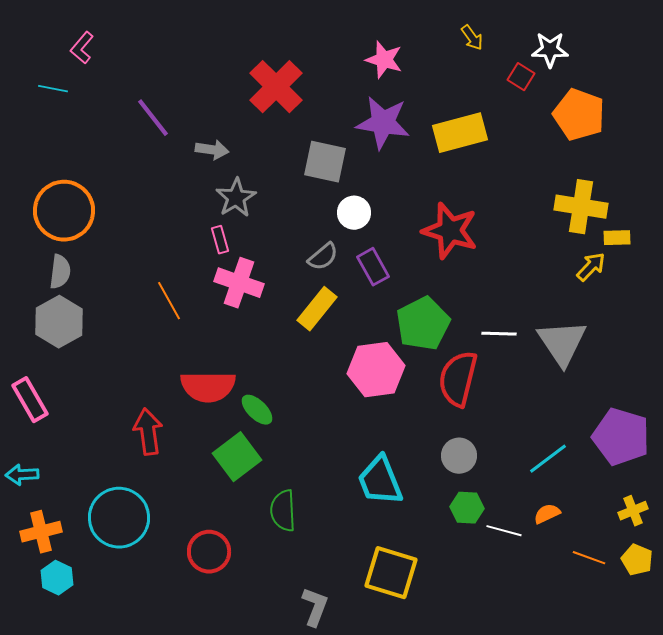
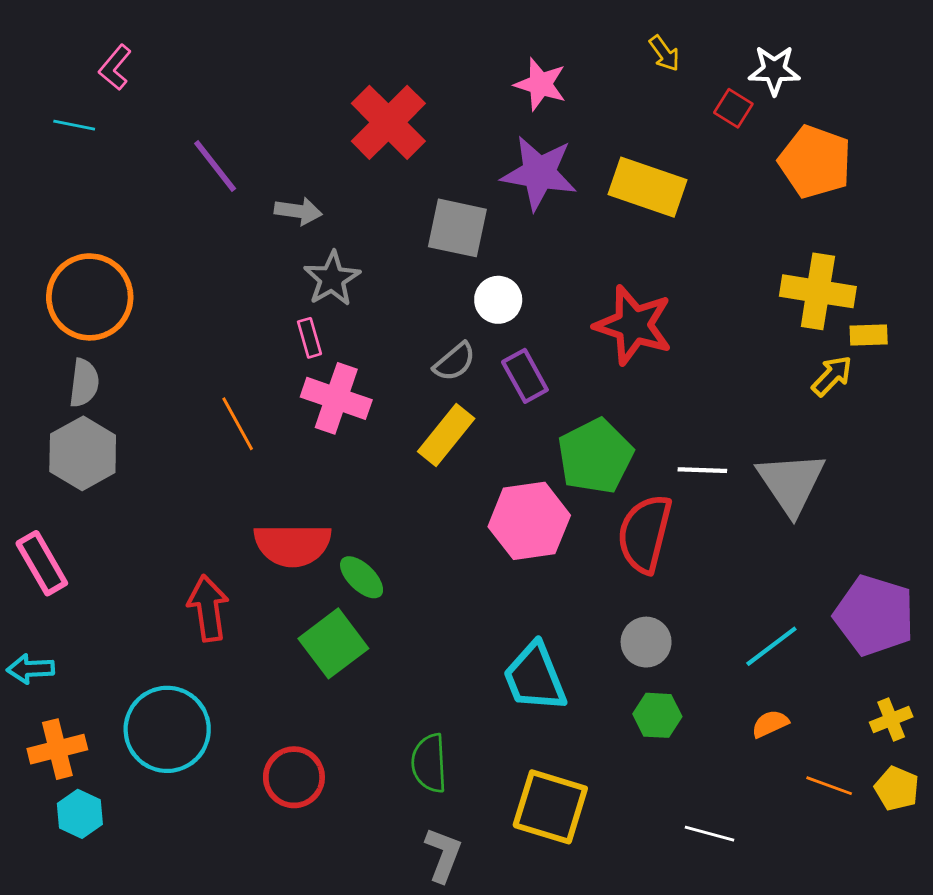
yellow rectangle: (460, 133) -> (647, 187), turned 34
green semicircle: (283, 511) -> (429, 763), moved
white line: (504, 531) -> (709, 834), moved

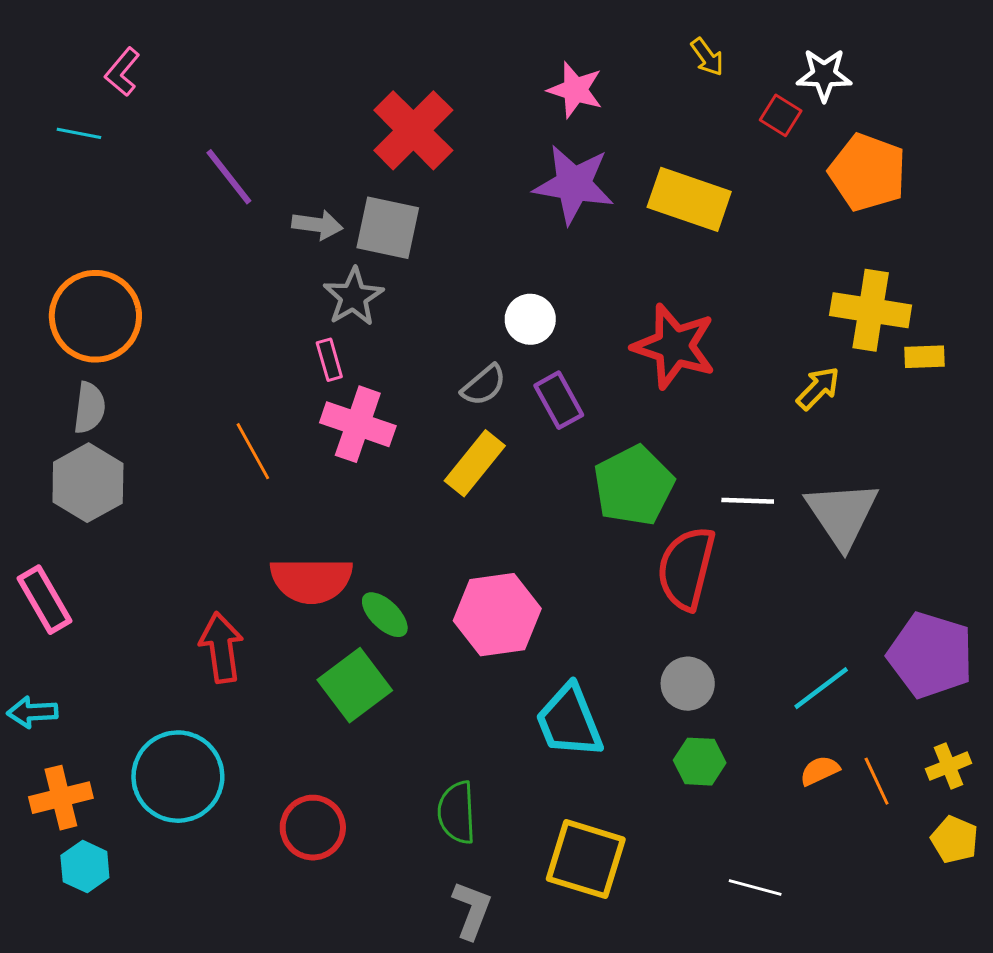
gray square: (457, 228) -> (388, 228), moved
yellow arrow: (832, 376) -> (818, 388), moved
pink hexagon: (529, 521) -> (497, 615), moved
orange line: (829, 786) -> (877, 781), moved, turned 45

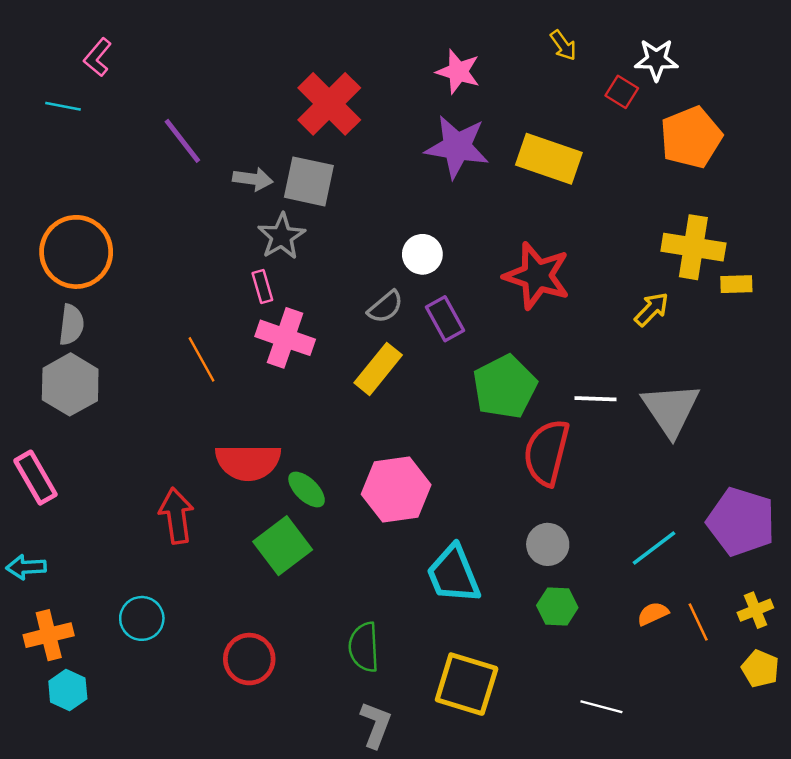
orange pentagon: (868, 172) -> (691, 137), turned 30
cyan circle: (178, 777) -> (142, 618), size x0.6

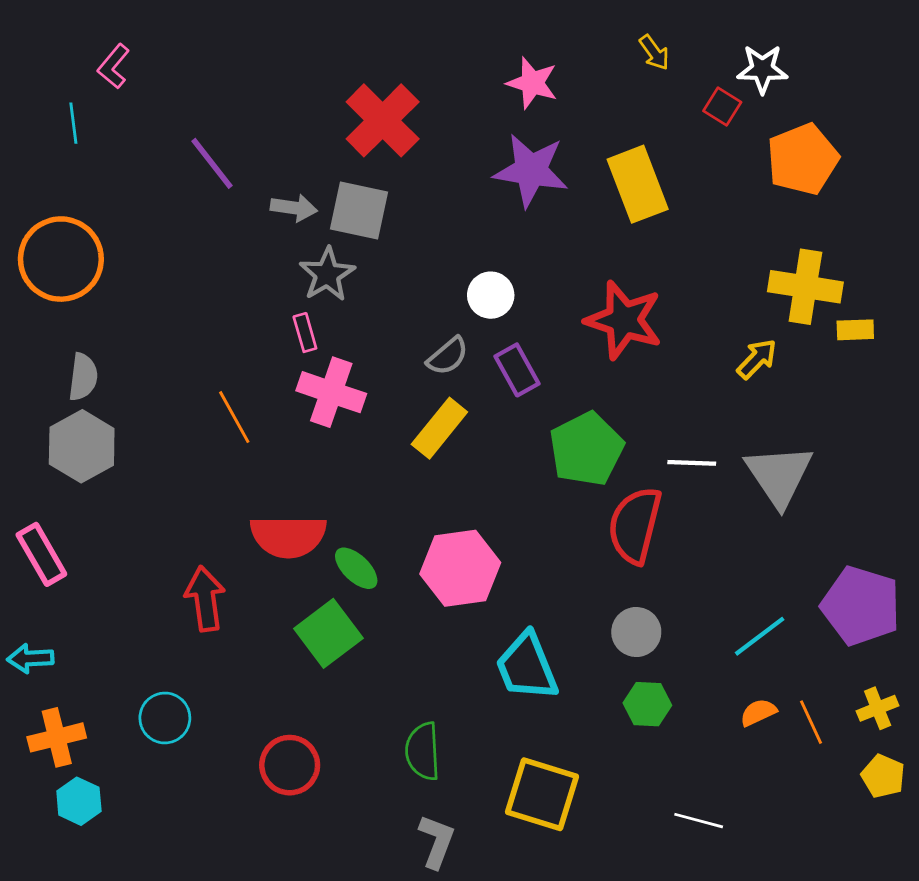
cyan line: (63, 106) -> (73, 123), turned 72
yellow rectangle: (549, 159) -> (638, 184), turned 50
orange circle: (76, 252) -> (61, 259), moved

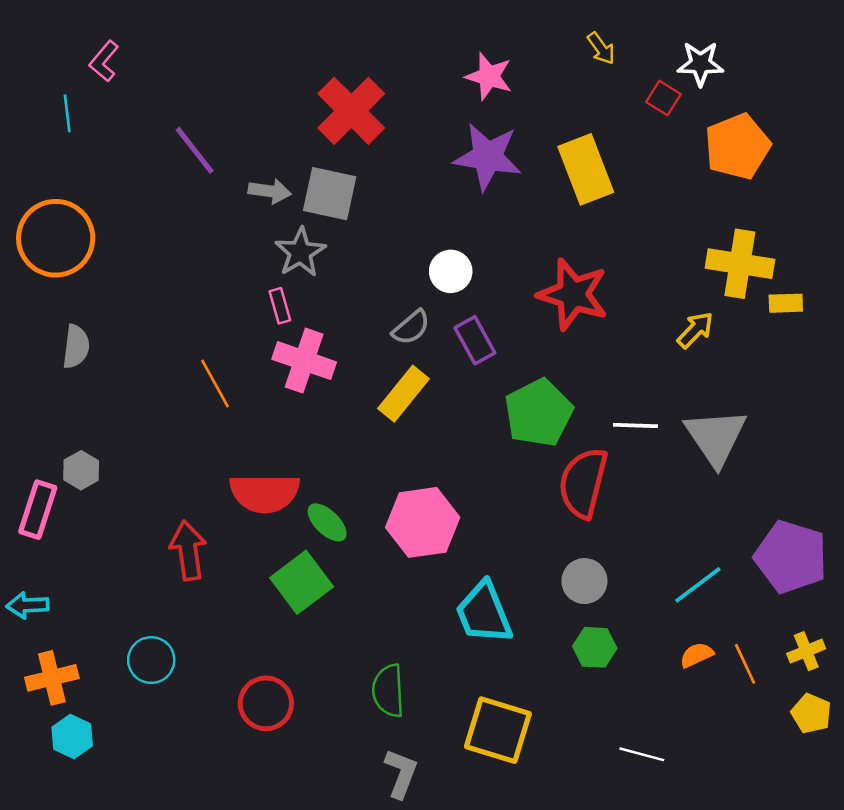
gray hexagon: (82, 446) -> (81, 470), moved, size x0.6
pink rectangle: (41, 554) -> (38, 510), turned 48

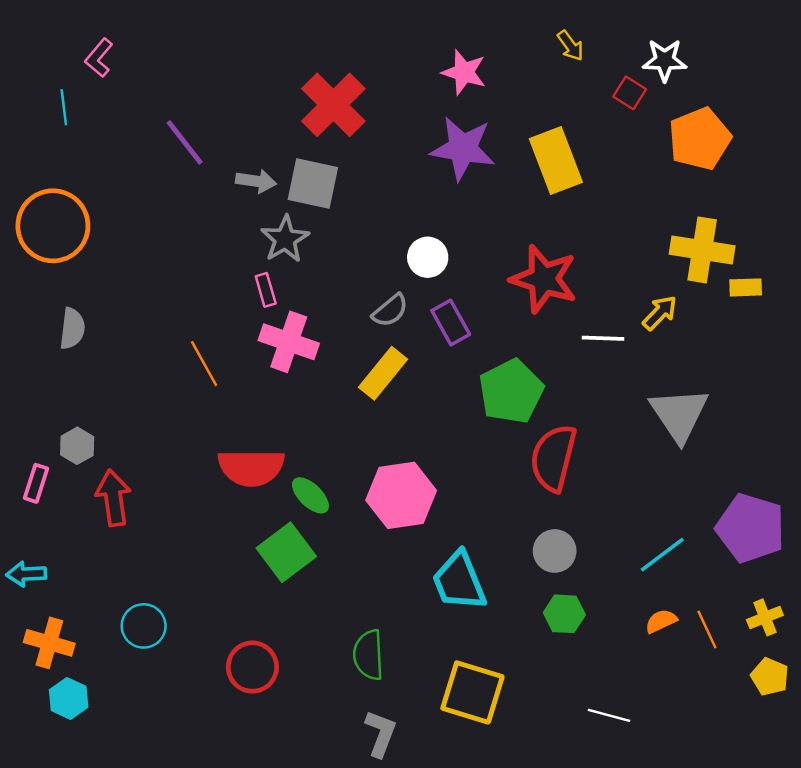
white line: (635, 426) -> (603, 338), moved
pink rectangle: (38, 510) -> (36, 483), size x0.7
red arrow: (188, 550) -> (113, 498), moved
orange cross: (52, 678) -> (49, 643), turned 30

